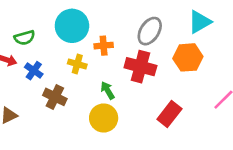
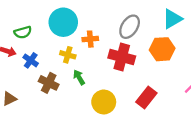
green arrow: (108, 90) -> (79, 77), moved
yellow circle: (104, 118) -> (104, 102), moved

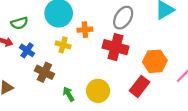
orange hexagon: (162, 49) -> (155, 61), moved
green arrow: (79, 77) -> (69, 94), moved

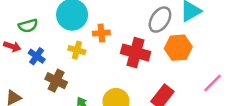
gray ellipse: (123, 18) -> (160, 20), moved
orange hexagon: (155, 61) -> (178, 48), moved

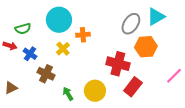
yellow cross: (77, 50) -> (63, 49), turned 32
red cross: (136, 53) -> (118, 64), moved

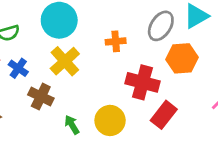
orange cross: (83, 35) -> (116, 41), moved
yellow cross: (63, 49) -> (65, 61), size x1.5

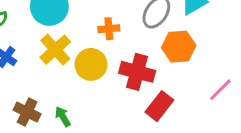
brown cross: (41, 96) -> (27, 112), moved
yellow circle: (110, 120) -> (91, 64), moved

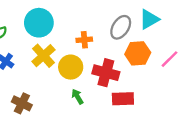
pink line: (220, 90) -> (170, 59), moved
red rectangle: (159, 106) -> (123, 99), turned 50
green arrow: (63, 116) -> (78, 97), moved

